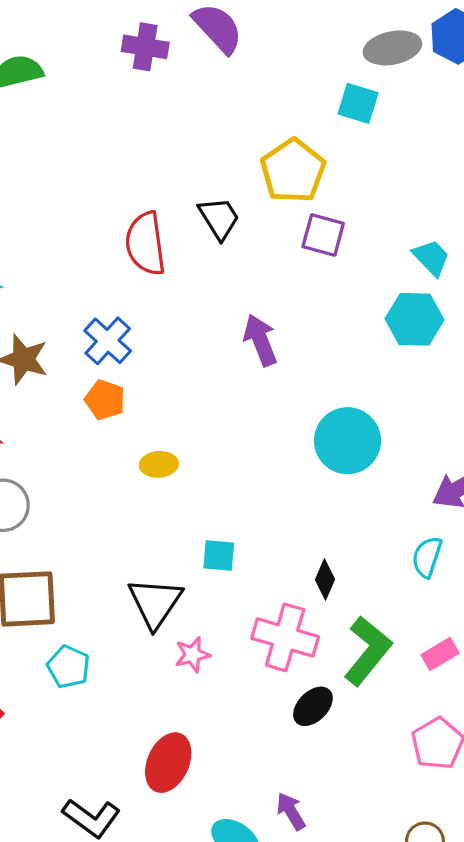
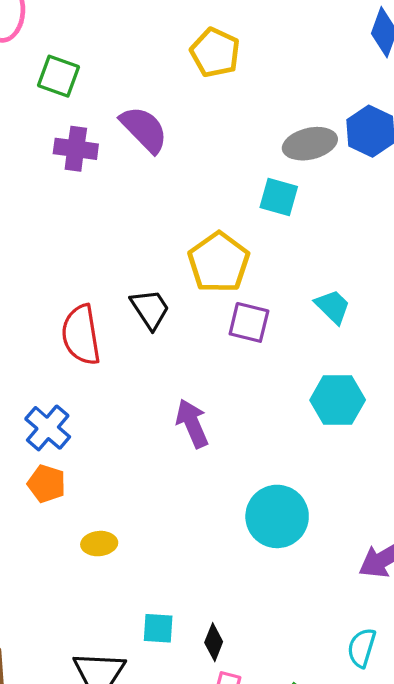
cyan trapezoid: (431, 258) -> (333, 307), moved
cyan semicircle: (427, 557) -> (362, 648), moved
black diamond: (325, 579) -> (214, 642), moved

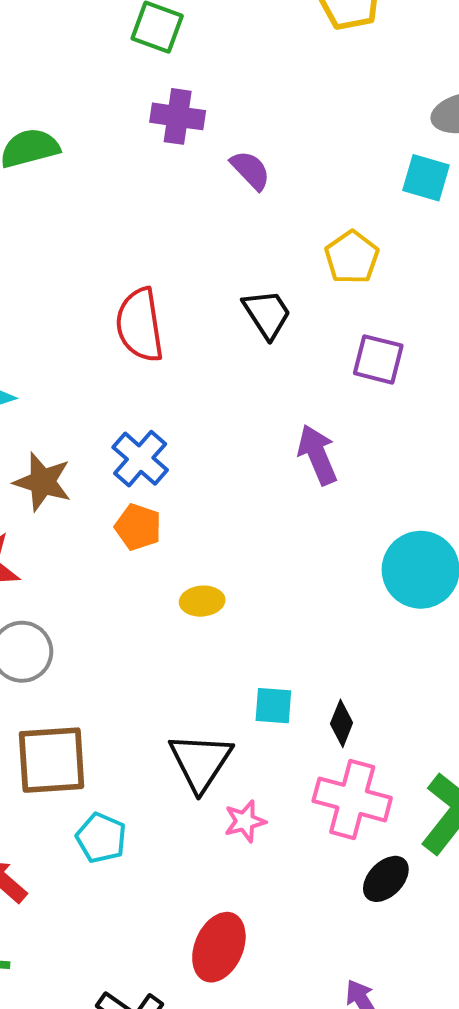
purple semicircle: (144, 129) -> (250, 170), moved, size x0.7
yellow pentagon: (219, 262) -> (352, 257), size x0.7
purple square: (249, 322) -> (378, 359), moved
red semicircle: (81, 335) -> (140, 325), moved

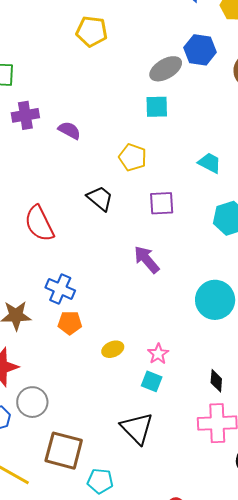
cyan square: (273, 706) -> (152, 381), moved, turned 35
black diamond: (342, 723) -> (216, 381), moved
brown square: (52, 760) -> (64, 451), turned 36
pink star: (245, 821) -> (158, 354), moved

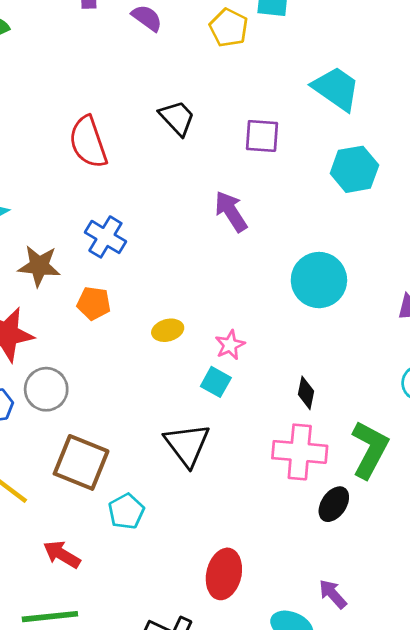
yellow pentagon: (133, 157) -> (229, 28), moved
cyan trapezoid: (210, 163) -> (336, 88), size x1.5
orange pentagon: (70, 323) -> (94, 303), moved
cyan pentagon: (100, 481) -> (126, 511), turned 30

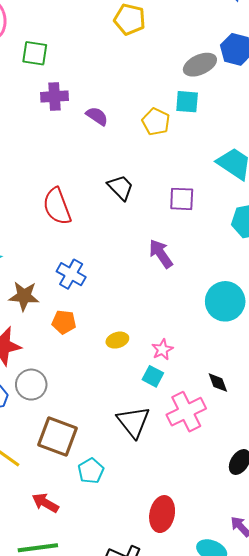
black diamond: (306, 393) -> (218, 383), turned -30
pink cross: (300, 452) -> (186, 412), moved, turned -30

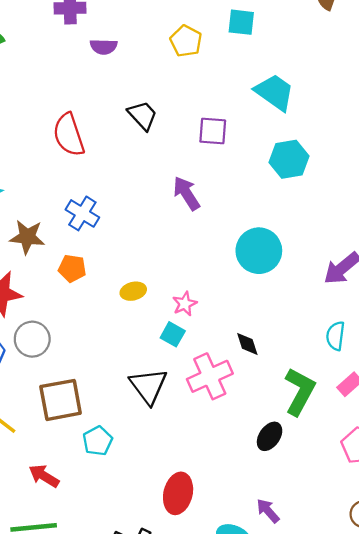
cyan square: (187, 102) -> (241, 22), moved
purple semicircle: (97, 116) -> (104, 47), moved, turned 145
brown square: (58, 436) -> (61, 400), turned -33

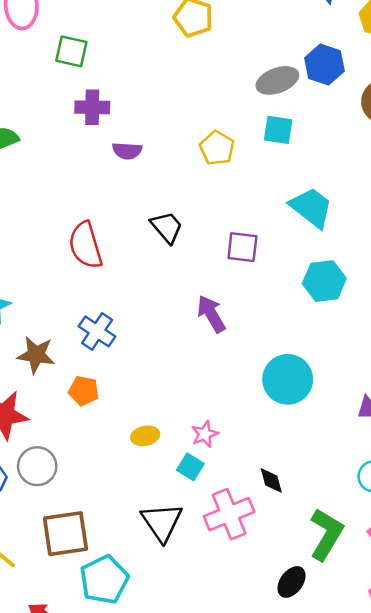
yellow ellipse: (133, 291) -> (145, 436), moved
cyan pentagon: (98, 441) -> (104, 580), size x1.5

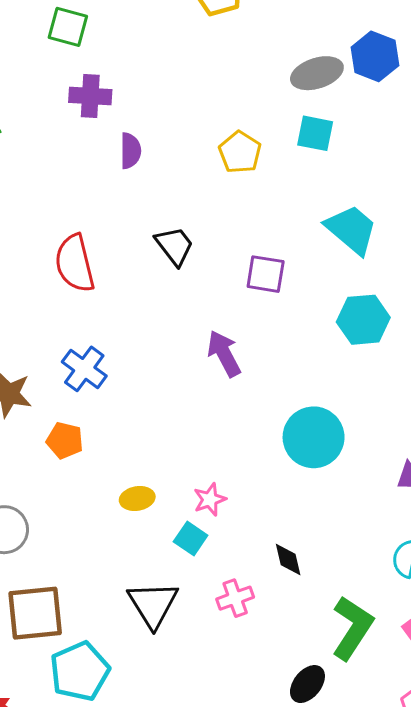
purple semicircle: (127, 151) -> (130, 151), turned -96
pink cross: (229, 514) -> (235, 598), size x0.6

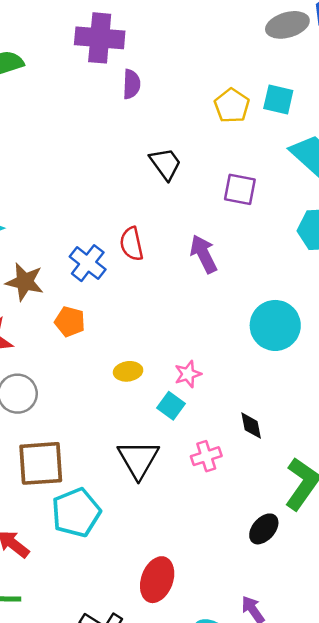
purple cross: (90, 96) -> (100, 38), size x1.4
cyan square: (315, 133) -> (278, 100), moved
yellow pentagon: (240, 152) -> (232, 106), moved
red semicircle: (75, 263) -> (132, 244), moved, size x0.7

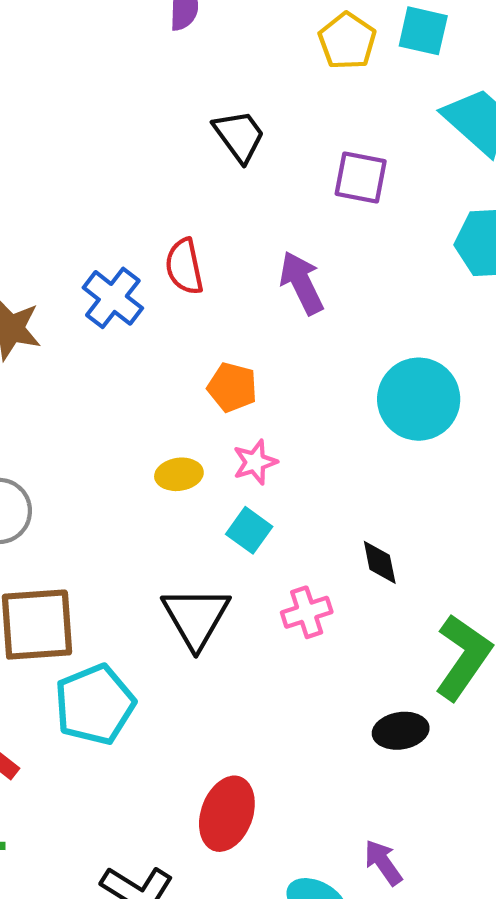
orange pentagon: (70, 322) -> (232, 387), moved
pink star: (188, 374) -> (255, 462), moved
black ellipse: (264, 529) -> (401, 731), turned 40

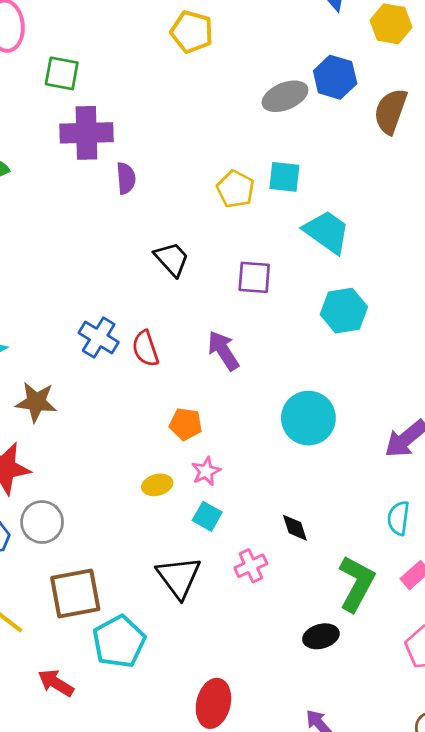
blue cross: (113, 298) -> (99, 337), moved

